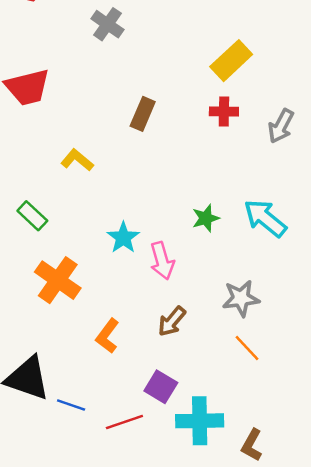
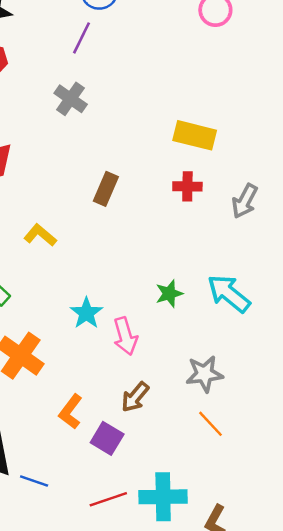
yellow rectangle: (231, 61) -> (195, 135), turned 57
purple square: (161, 387) -> (107, 438), moved
red line: (124, 422) -> (108, 499), moved

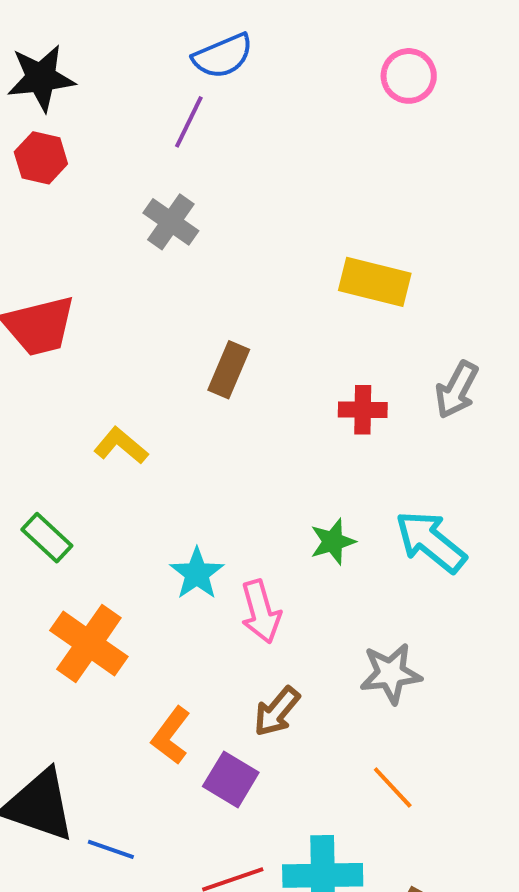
red cross: (187, 186) -> (363, 410), moved
orange line: (211, 424) -> (393, 787), moved

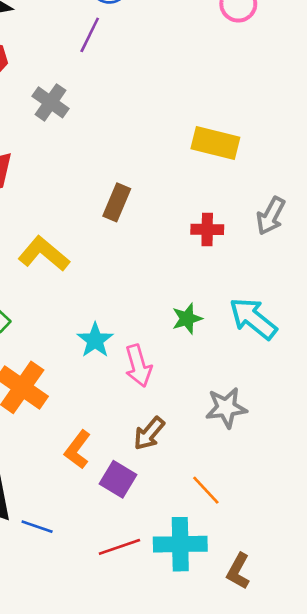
gray cross: (171, 222) -> (51, 102), moved
yellow L-shape: (121, 446) -> (44, 254), size x1.4
orange line: (393, 787) -> (206, 490), moved

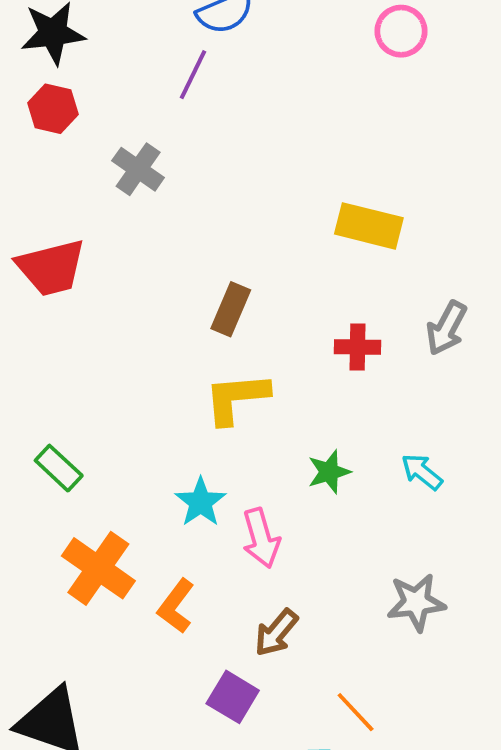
yellow L-shape: (44, 254) -> (236, 398), moved, turned -45
cyan arrow: (253, 319) -> (422, 472), size x0.6
gray star: (226, 408) -> (416, 602), moved
orange L-shape: (78, 450) -> (176, 606), moved

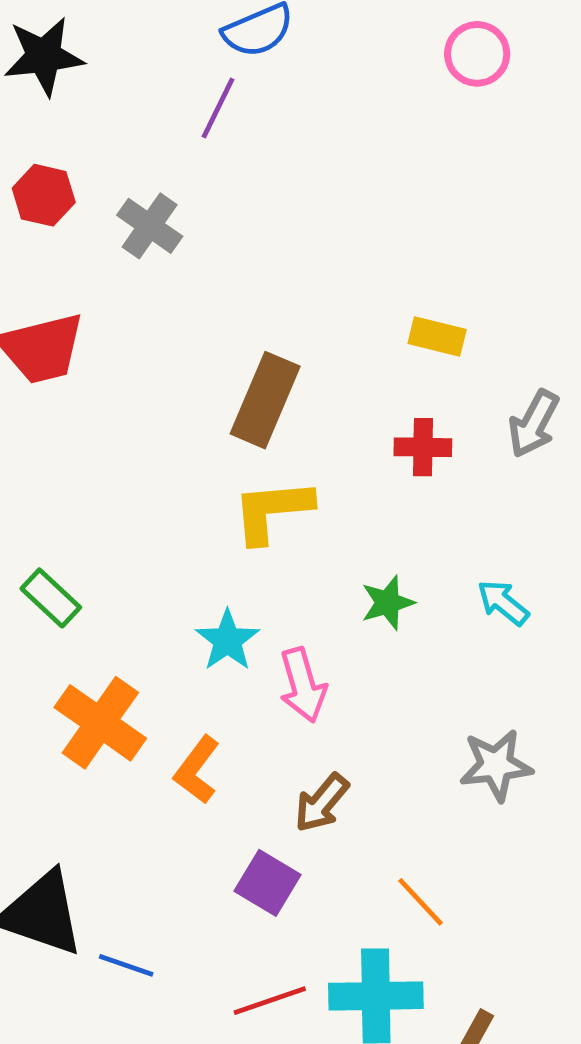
red hexagon: (53, 109) -> (44, 195), moved
yellow rectangle: (369, 226) -> (437, 336), moved, size x0.7
brown rectangle: (231, 309) -> (265, 400), size x1.4

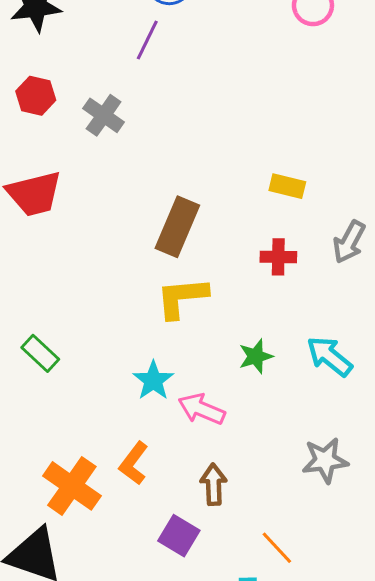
cyan arrow: (503, 603) -> (330, 356), size x1.4
pink arrow: (303, 685) -> (201, 409), turned 129
orange cross: (100, 723) -> (72, 486), moved
brown arrow: (322, 803) -> (214, 484), turned 138

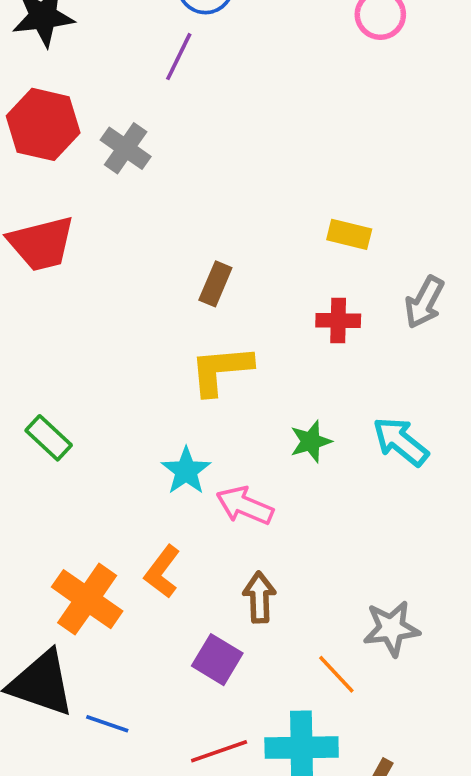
red hexagon: (36, 96) -> (43, 124), size x1.5
brown rectangle: (177, 227) -> (215, 284), size x0.6
gray star: (325, 460) -> (391, 628), moved

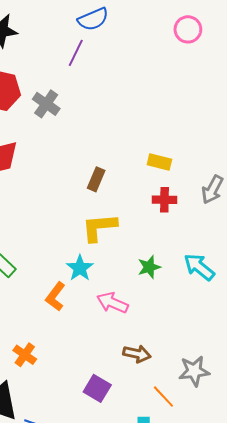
yellow rectangle: (349, 234) -> (159, 162), moved
cyan star: (186, 471) -> (80, 268), moved
orange L-shape: (162, 572) -> (55, 297), moved
brown arrow: (259, 597) -> (137, 354), moved, turned 104
orange cross: (87, 599) -> (25, 355), size x0.6

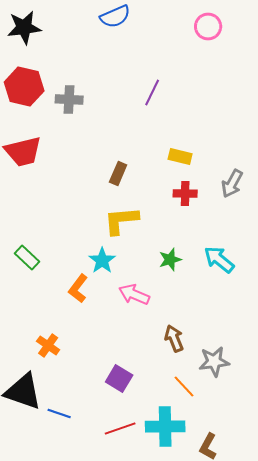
purple line: (76, 53) -> (152, 92), moved
gray cross: (46, 104) -> (69, 100), turned -32
brown arrow: (137, 354) -> (174, 338), moved, turned -124

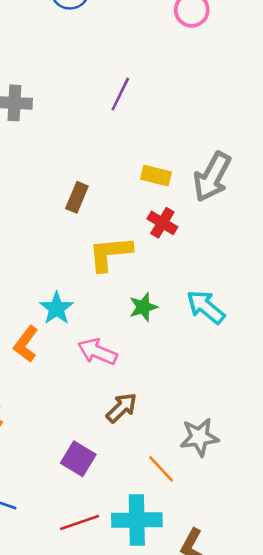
gray arrow: (232, 184) -> (212, 177), moved, size x1.4
red cross: (185, 194) -> (162, 223), turned 30
yellow L-shape: (121, 220) -> (110, 253), moved
brown arrow: (174, 338) -> (122, 408), moved, turned 68

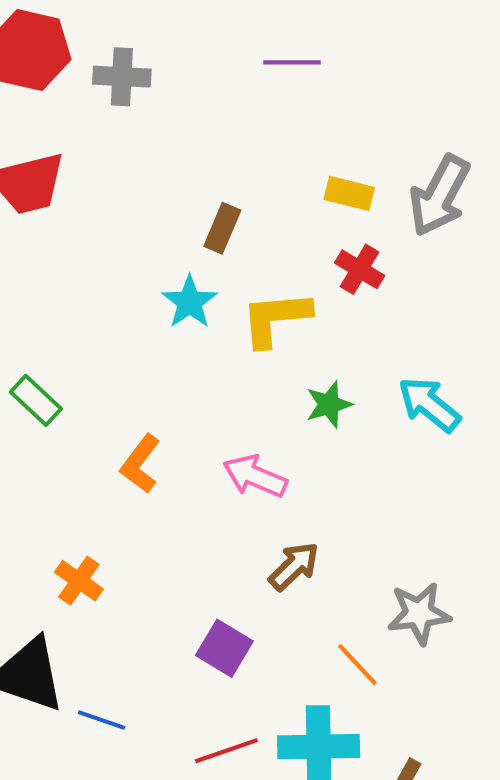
purple line: (120, 94) -> (292, 62), turned 64
cyan star: (57, 308) -> (190, 302), moved

